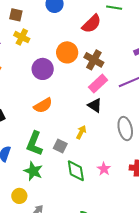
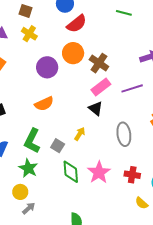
red semicircle: (92, 24) -> (77, 24), moved
pink star: (104, 169) -> (99, 172), size x1.6
yellow circle: (19, 196) -> (20, 192), moved

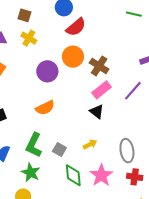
green line: (124, 13) -> (134, 14), moved
purple line: (132, 88) -> (133, 91), turned -30
yellow arrow: (80, 134) -> (90, 144), moved, turned 32
gray ellipse: (124, 134) -> (127, 151), moved

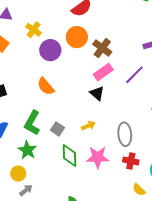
yellow cross: (29, 38) -> (33, 30), moved
orange semicircle: (45, 108) -> (46, 86), turned 72
pink star: (101, 175) -> (98, 157), turned 30

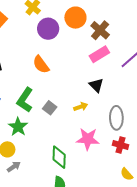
black triangle: (97, 93) -> (96, 85), moved
green diamond: (70, 155) -> (59, 157), moved

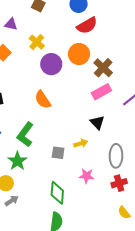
gray square: (50, 108) -> (58, 153), moved, turned -32
pink star: (88, 139) -> (87, 176), size x0.7
red cross: (121, 145) -> (119, 183), turned -35

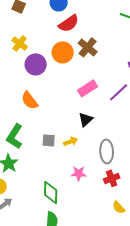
brown cross: (103, 68) -> (88, 47), moved
black triangle: (97, 122) -> (86, 119), turned 35
gray square: (58, 153) -> (49, 140), moved

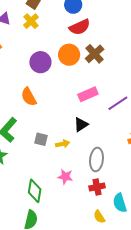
yellow cross: (20, 43) -> (31, 21), moved

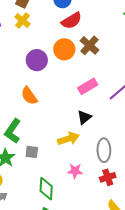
gray square: (41, 139) -> (32, 152), moved
yellow arrow: (63, 144) -> (68, 139), size x1.5

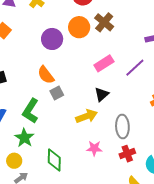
gray square: (32, 152) -> (57, 93), moved, turned -32
green diamond: (46, 189) -> (54, 160), moved

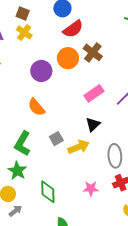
gray square: (57, 93) -> (56, 139), moved
pink star: (94, 148) -> (91, 189), moved

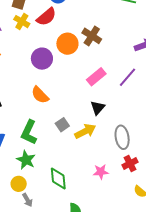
red semicircle: (73, 29) -> (46, 17), moved
gray arrow: (15, 211) -> (27, 200), turned 104

